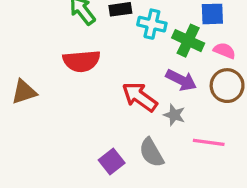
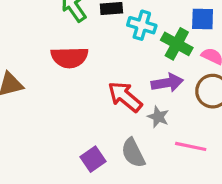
purple arrow: (181, 80) -> (167, 83), turned -40

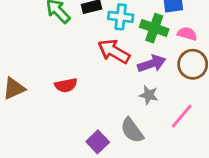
red semicircle: (70, 57) -> (66, 85), moved, size x0.7
red arrow: (125, 97) -> (114, 51), moved
pink line: (191, 146) -> (182, 116), turned -52

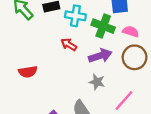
red arrow: (114, 51) -> (69, 45), size x0.6

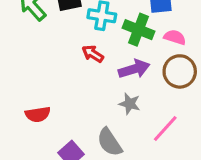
red semicircle: (28, 72) -> (38, 114), moved

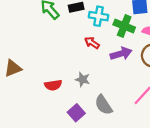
gray star: (130, 104) -> (83, 79), moved

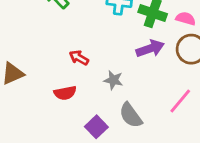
red arrow: (92, 43) -> (79, 58), moved
gray star: (83, 79) -> (113, 80), moved

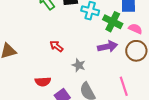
red semicircle: (65, 93) -> (43, 82), moved
pink line: (180, 101) -> (124, 86), turned -66

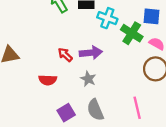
purple arrow: (108, 46) -> (91, 53), moved
red semicircle: (43, 82) -> (48, 80), moved

